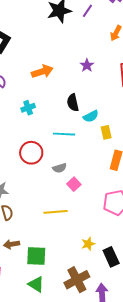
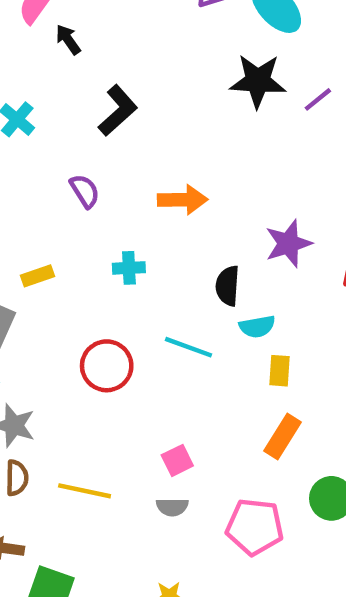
purple star: (87, 65) -> (288, 244), moved, size x1.5
gray semicircle: (60, 168) -> (172, 507), moved
yellow line: (55, 212) -> (85, 491), moved

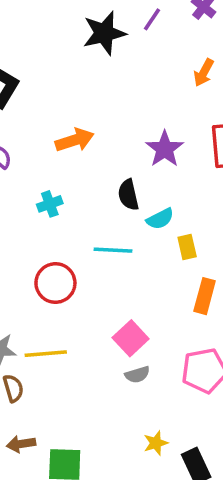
purple line: (318, 99) -> (152, 19), moved
pink square: (177, 460) -> (131, 338), size x1.4
yellow line: (85, 491) -> (46, 354), moved

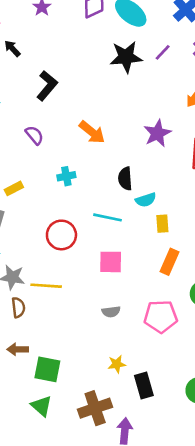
orange arrow: (75, 140) -> (92, 132), turned 48
purple star: (165, 149) -> (157, 133), moved
pink square: (131, 338) -> (111, 262), moved, turned 35

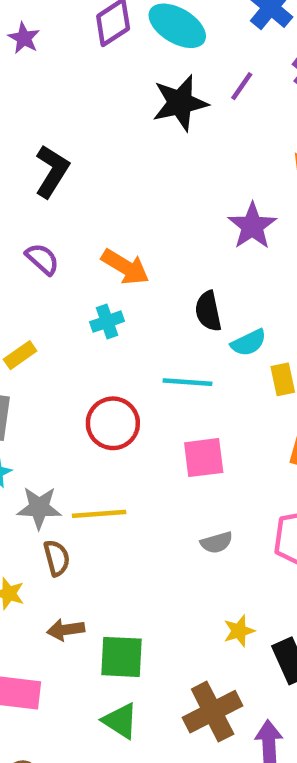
orange arrow: (92, 132) -> (125, 267), moved

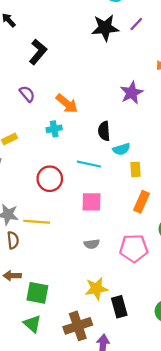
yellow star: (239, 631) -> (96, 289), size x1.5

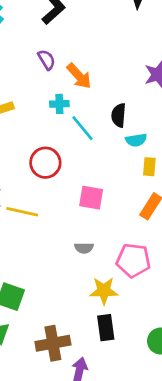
purple semicircle: (27, 94) -> (47, 60), moved
cyan line: (89, 164) -> (82, 128), moved, turned 30
yellow star: (96, 289) -> (104, 291), moved

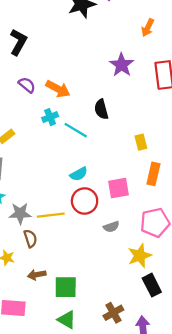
cyan semicircle: (136, 140) -> (79, 174), moved
red circle: (45, 163) -> (85, 201), moved
pink square: (91, 198) -> (119, 188), moved
brown cross: (53, 343) -> (113, 313), size x0.7

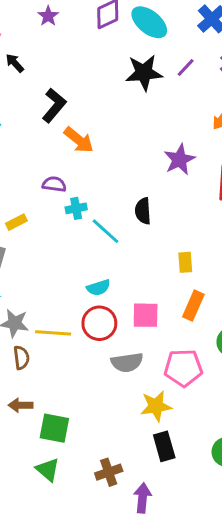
purple semicircle: (27, 85) -> (54, 184), moved, turned -42
orange arrow: (58, 89) -> (79, 140), moved
gray semicircle: (111, 227) -> (127, 362), size x1.5

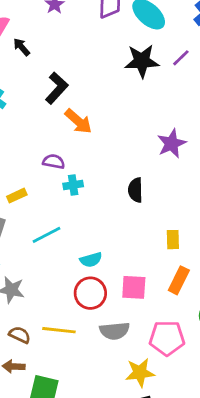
cyan line: (105, 231) -> (47, 235), moved, turned -72
yellow line: (53, 333) -> (59, 330), moved
brown semicircle: (21, 358) -> (20, 335), moved, turned -60

